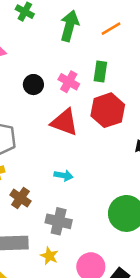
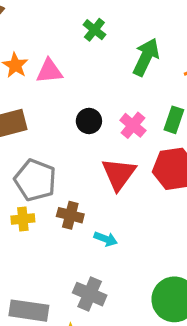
red triangle: (64, 122) -> (119, 174), turned 36
brown cross: (20, 198) -> (70, 215), moved, turned -30

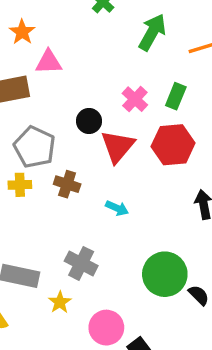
pink triangle: (49, 71) -> (49, 62), moved
black circle: (89, 121) -> (89, 121), moved
cyan arrow: (106, 239) -> (117, 208), moved

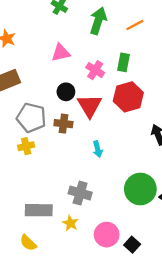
pink triangle: (49, 62) -> (61, 53), moved
brown cross: (67, 184) -> (63, 124), moved
cyan arrow: (117, 208) -> (98, 149), turned 63

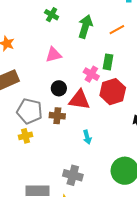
pink cross: (95, 70) -> (91, 74), moved
red triangle: (90, 106) -> (79, 100), turned -50

